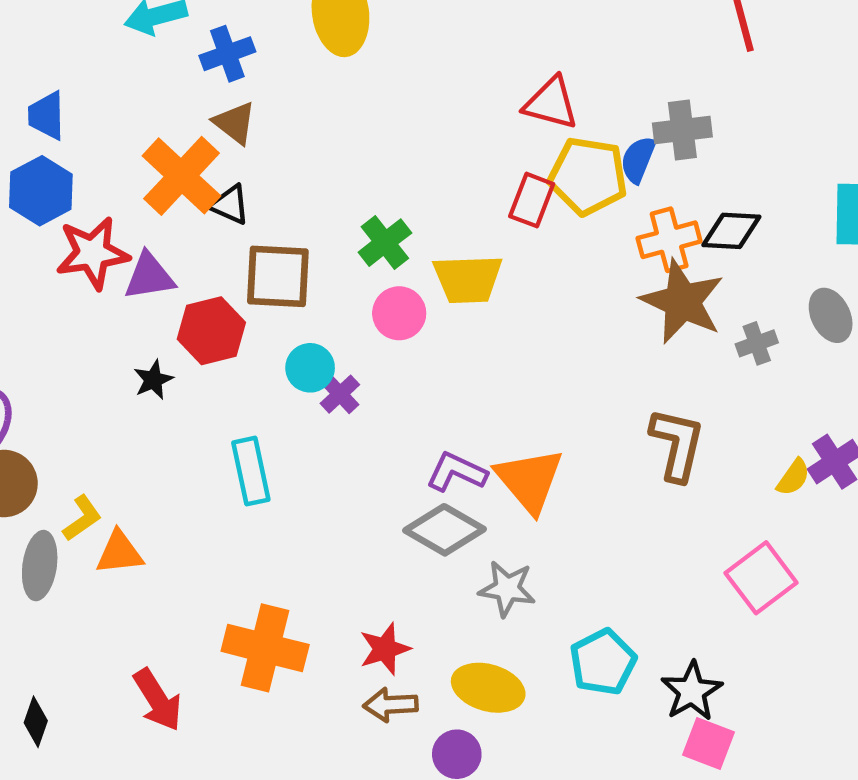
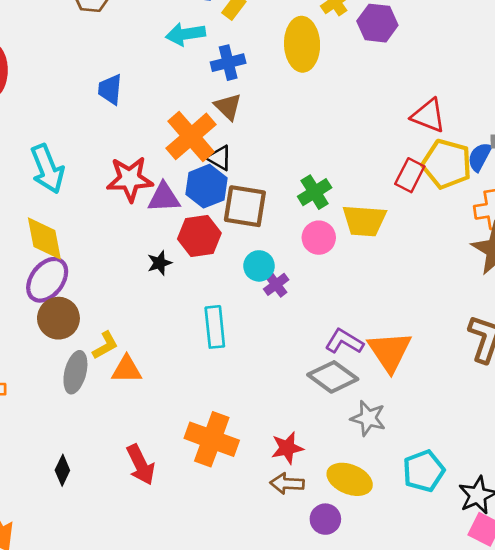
blue hexagon: (41, 191) -> (207, 186), moved

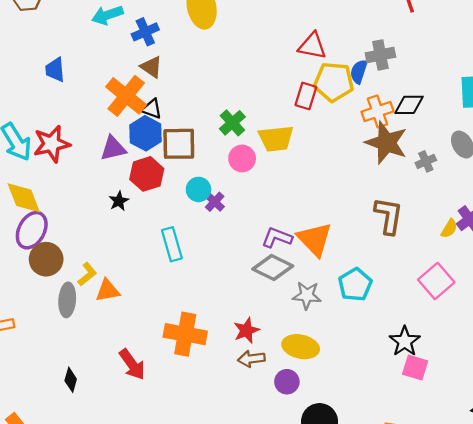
red star: (130, 179) -> (52, 144), moved
cyan pentagon: (424, 471) -> (355, 285), moved

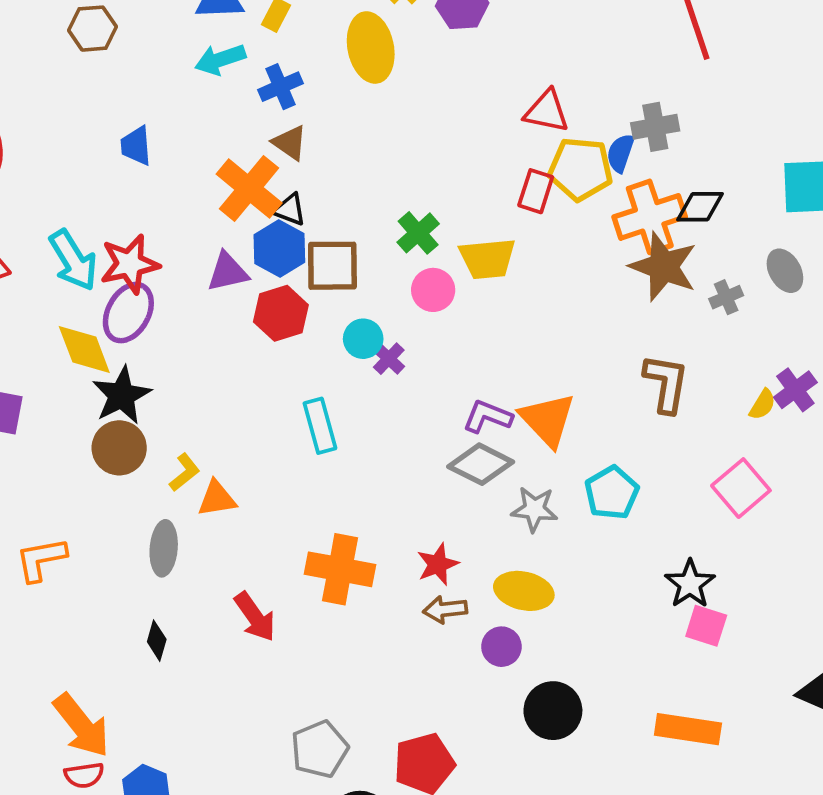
orange cross: (377, 112) -> (650, 217), size x1.4
black star: (119, 201) -> (122, 395), moved, size x1.8
purple ellipse: (32, 230) -> (128, 313), moved
gray ellipse: (67, 300) -> (164, 548), moved

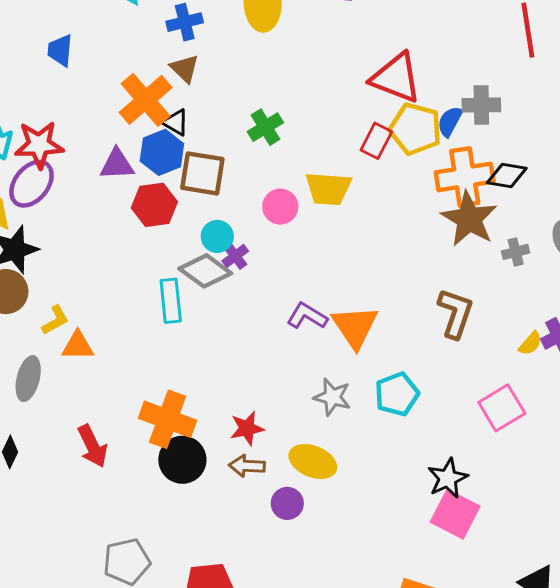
red triangle: (547, 111) -> (396, 78), size x1.4
green cross: (418, 233) -> (265, 127), moved
gray diamond: (481, 464) -> (205, 271), moved
pink square: (706, 626) -> (455, 514), size x1.4
black circle: (553, 711) -> (182, 460), moved

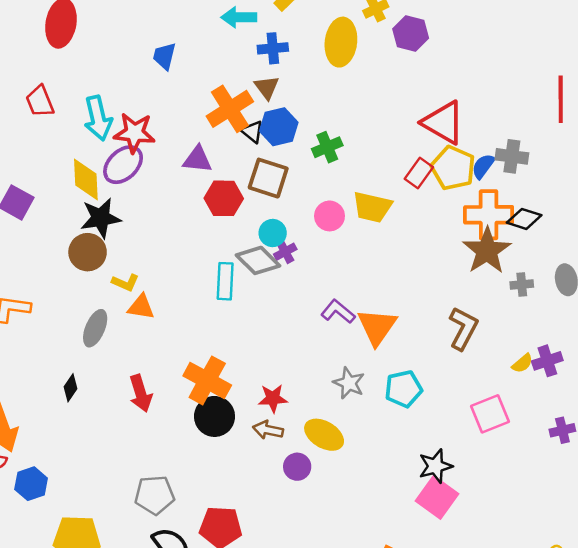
blue hexagon: (162, 152) -> (279, 127), moved
yellow L-shape: (55, 320) -> (125, 283), turned 44

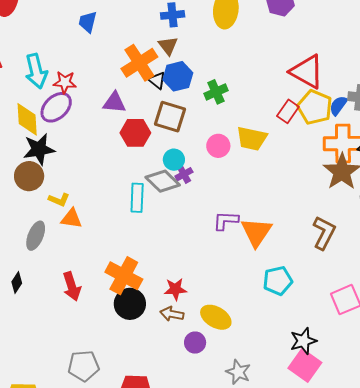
red star: (134, 133) -> (65, 82), size x0.7
purple L-shape: (338, 312) -> (226, 221), turned -36
gray star: (349, 383) -> (238, 372), moved

